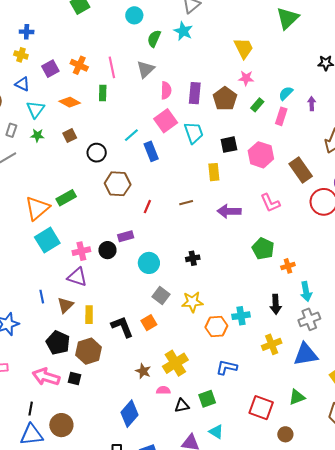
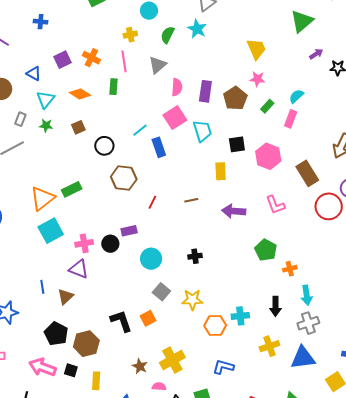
yellow cross: (21, 55) -> (130, 35), moved, turned -32
purple arrow: (312, 104) -> (316, 54), moved, turned 56
yellow rectangle: (89, 315) -> (96, 381), moved

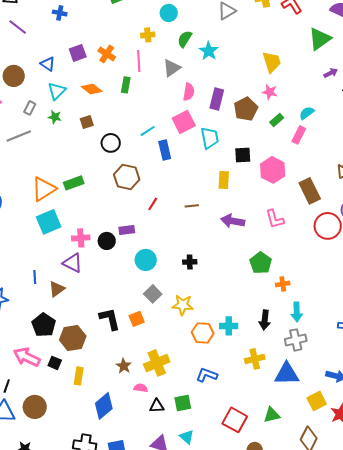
cyan star: (197, 29) -> (209, 51), moved

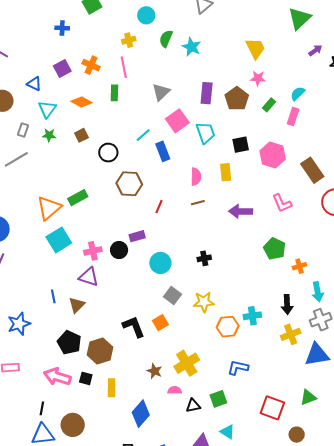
blue cross: (60, 13) -> (62, 28), moved
gray triangle: (172, 68) -> (161, 92), moved
pink semicircle: (189, 92) -> (196, 177), moved
yellow cross: (255, 359) -> (291, 334), moved

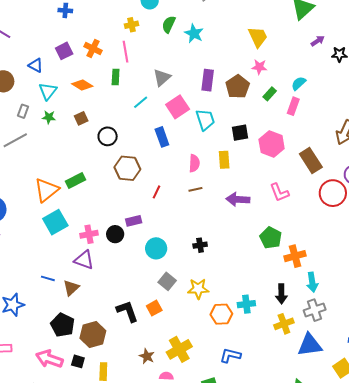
cyan line: (143, 135) -> (141, 102), moved
orange cross: (299, 266) -> (295, 256), size x1.5
blue line: (53, 296) -> (48, 278), turned -64

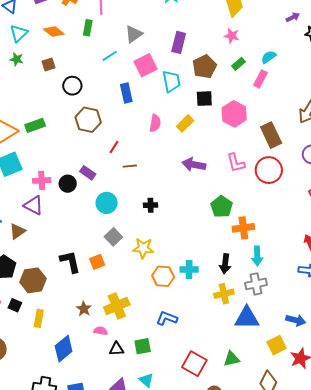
brown pentagon: (238, 87) -> (204, 67), moved
yellow rectangle: (224, 160) -> (185, 123), turned 42
brown line: (195, 189) -> (130, 166), moved
red circle: (333, 193) -> (269, 170), moved
purple rectangle: (134, 221) -> (88, 173), turned 42

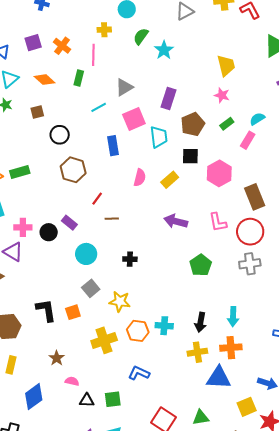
orange cross: (243, 228) -> (231, 348), moved
gray cross: (256, 284) -> (250, 264), moved
yellow cross: (117, 306) -> (104, 340), moved

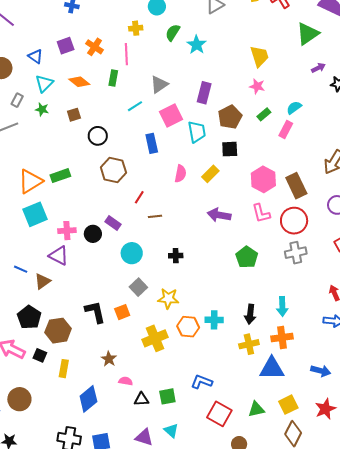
pink hexagon: (219, 173) -> (263, 179), moved
blue L-shape: (139, 373) -> (202, 382), moved
yellow square: (247, 407) -> (288, 405), moved

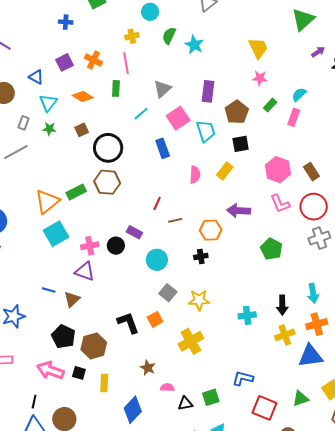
black circle: (98, 136) -> (108, 148), size x1.5
brown hexagon: (113, 170) -> (107, 182), moved
brown rectangle: (296, 186) -> (311, 172), size x0.7
orange hexagon: (188, 327) -> (211, 230), moved

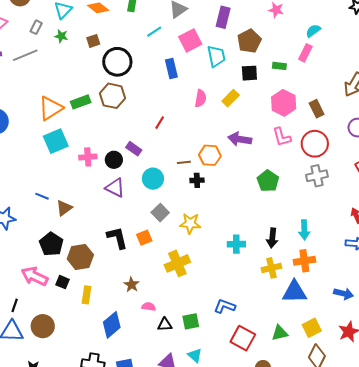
green rectangle: (270, 105) -> (279, 66), moved, turned 48
brown line: (175, 220) -> (184, 162), moved
purple triangle: (85, 272) -> (115, 188), moved

